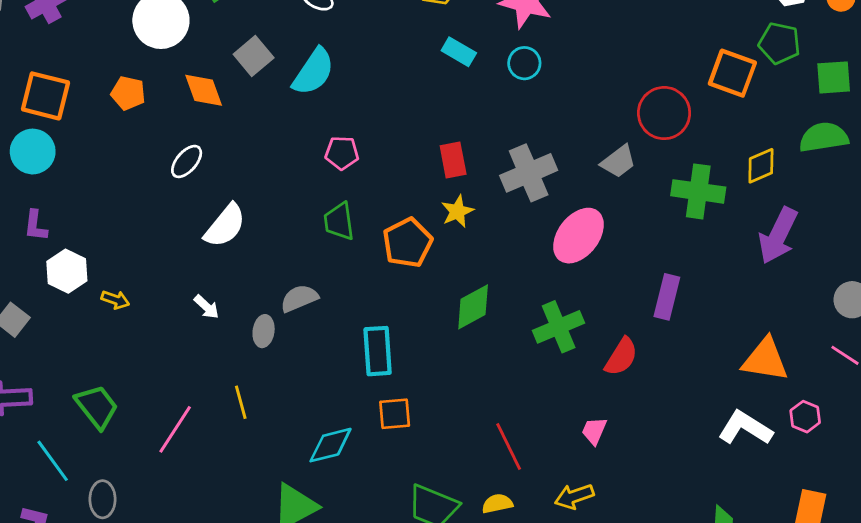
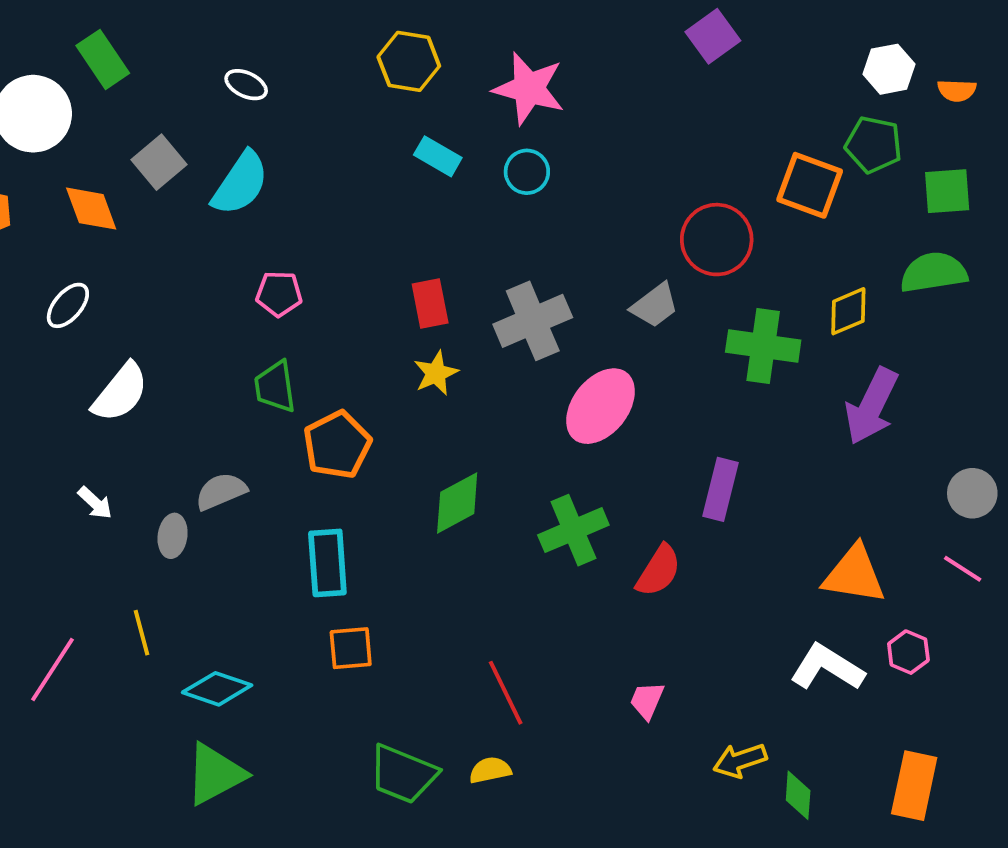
orange pentagon: (407, 243) -> (337, 445), moved
pink trapezoid: (594, 431) -> (647, 700), moved
cyan diamond: (331, 445) -> (217, 689), moved, turned 33
yellow arrow: (574, 496) -> (740, 760), moved

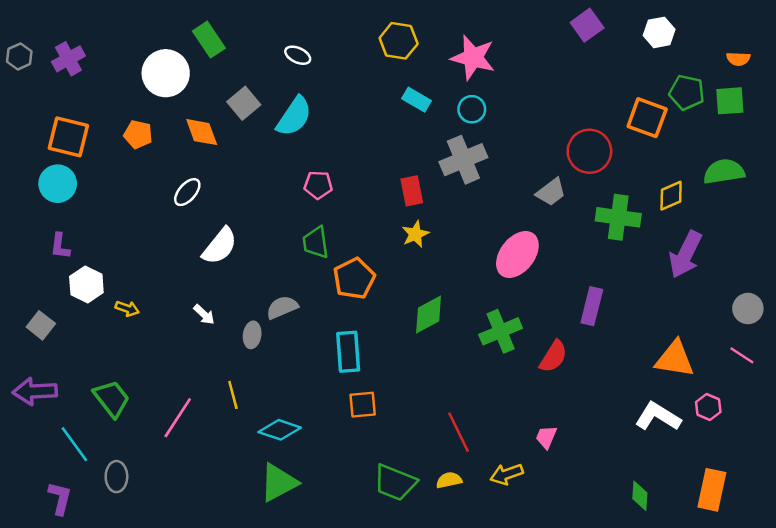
white hexagon: (889, 69) -> (659, 32), moved
green square: (947, 191) -> (730, 101), moved
gray cross: (533, 321) -> (463, 160), moved
yellow arrow: (740, 760) -> (507, 474), moved

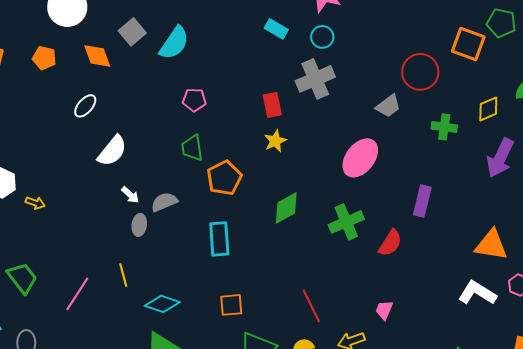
green cross: (618, 217) -> (444, 127), size x0.7
white arrow: (204, 315) -> (130, 195), moved
orange square: (363, 405) -> (231, 305), moved

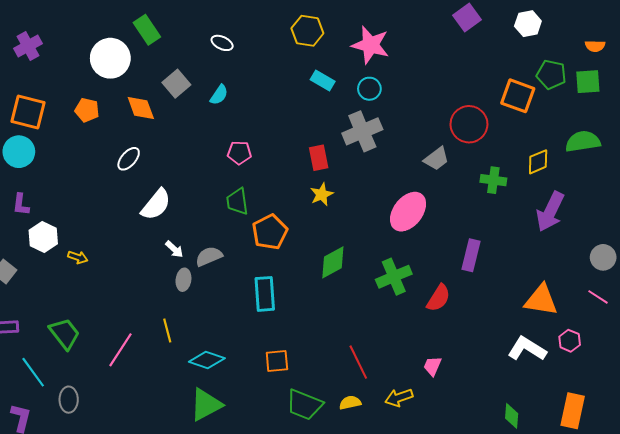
cyan semicircle: (174, 43) -> (219, 95), size x0.6

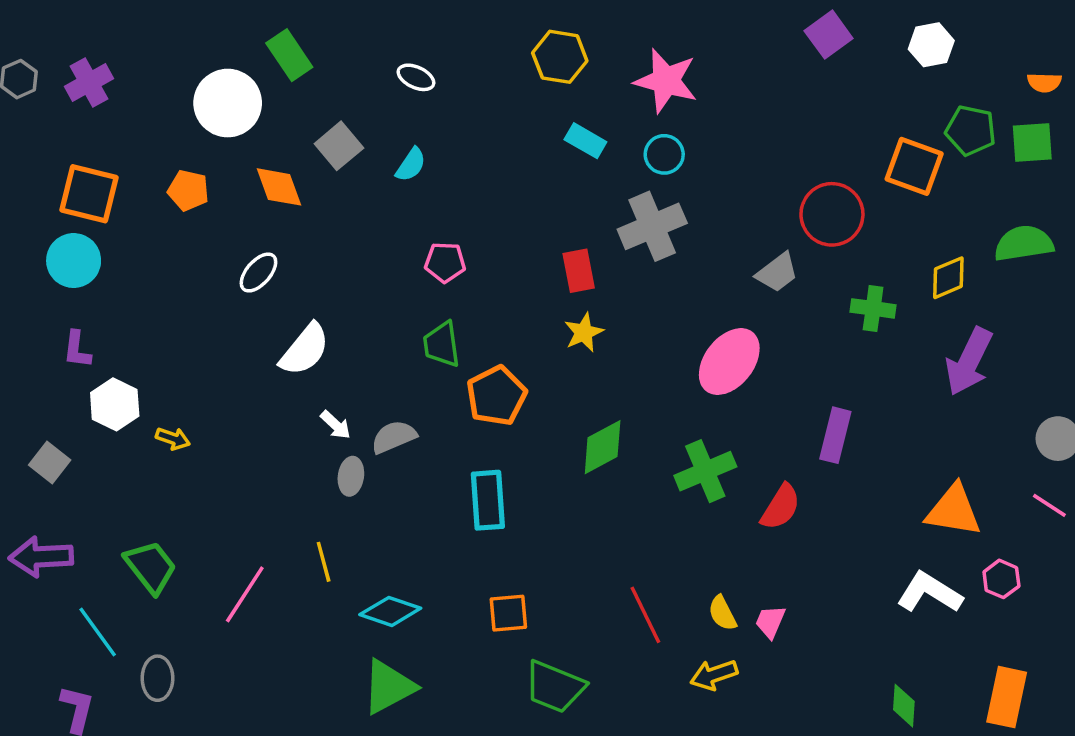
yellow semicircle: (350, 403) -> (722, 613), moved, turned -105

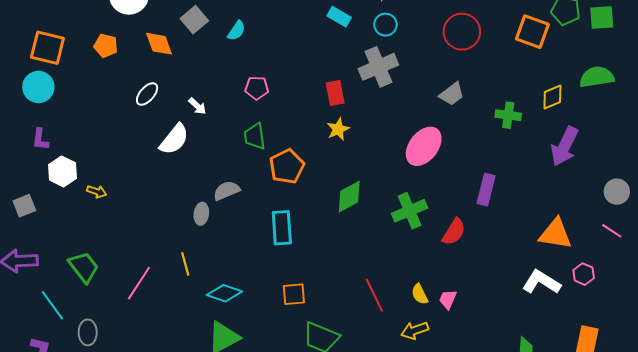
red circle: (832, 214) -> (462, 32), moved
white arrow: (336, 425) -> (197, 106), moved
gray square: (50, 463) -> (24, 206), turned 30

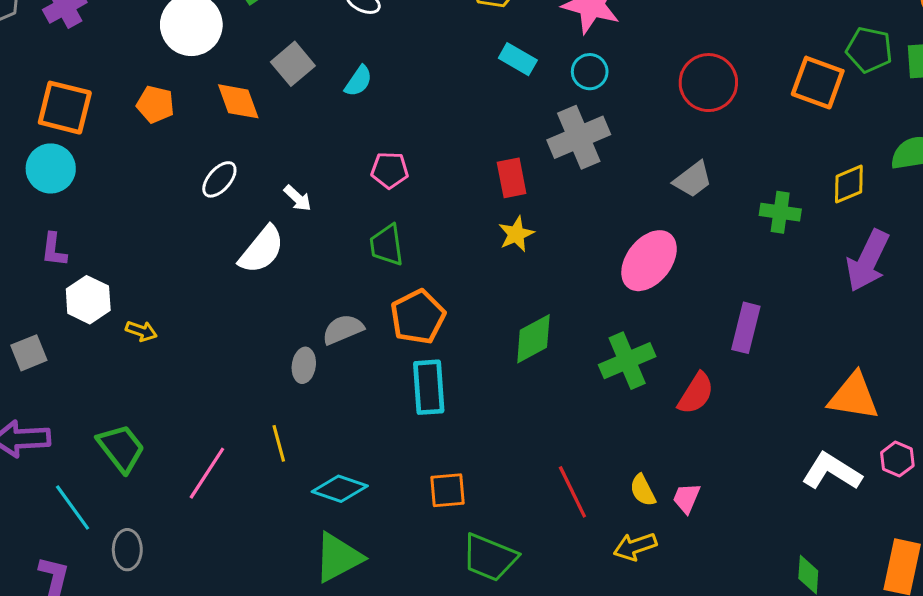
orange pentagon: (287, 166) -> (418, 317), moved

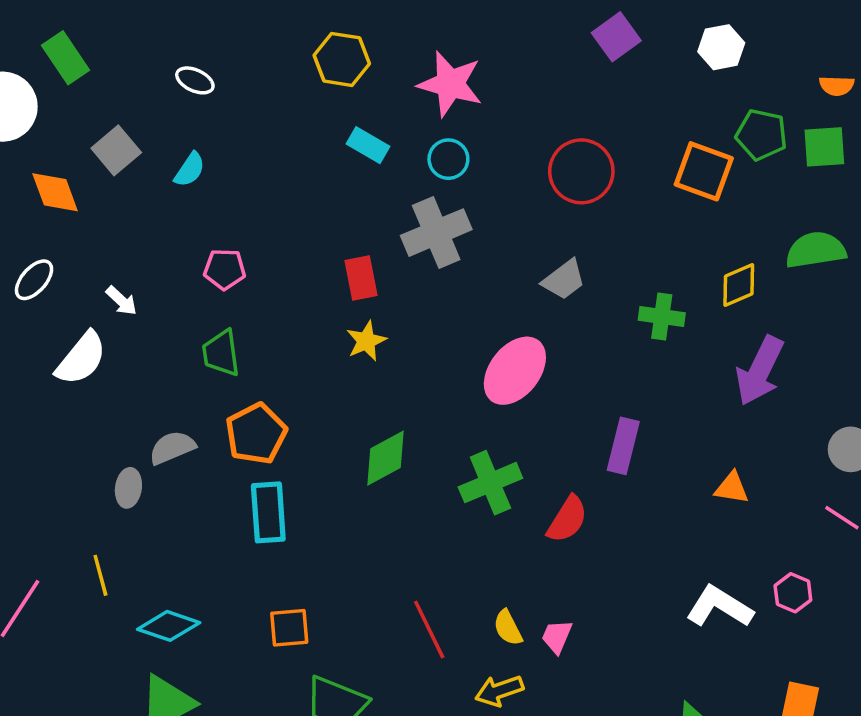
orange triangle: (854, 397) -> (732, 488), moved, size x0.6

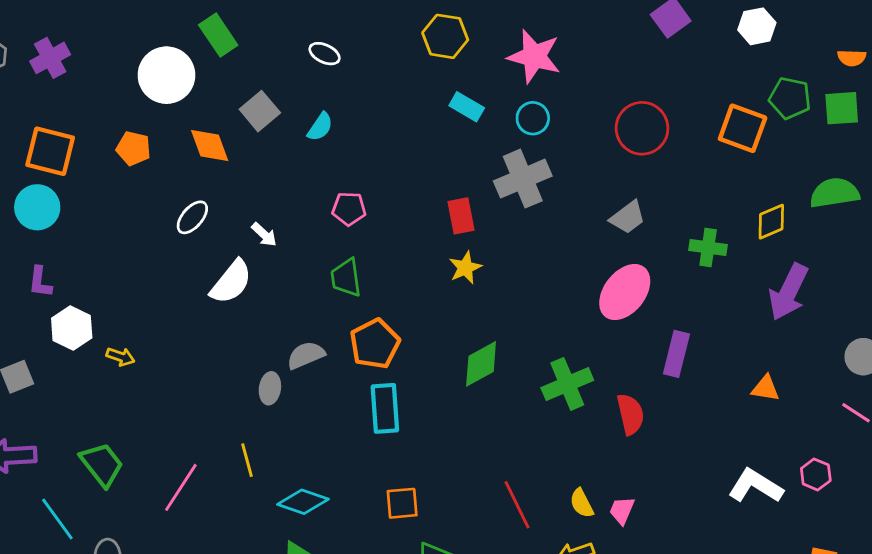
pink ellipse: (515, 371) -> (625, 292), moved
red semicircle: (567, 519) -> (630, 414), turned -45

